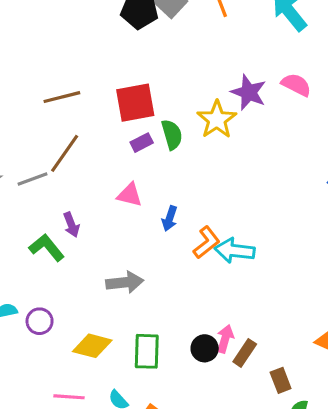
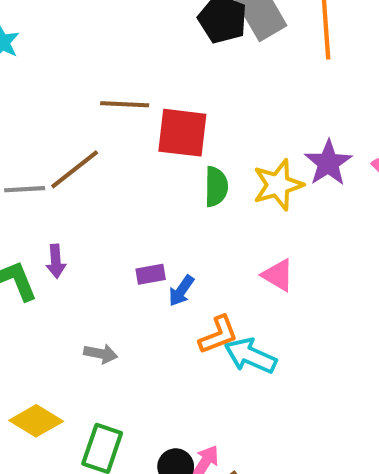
brown line: (62, 97) -> (125, 104), moved
purple rectangle: (142, 143) -> (151, 274), moved
pink triangle: (130, 195) -> (278, 275), moved
gray arrow: (125, 282) -> (101, 354), size x0.7

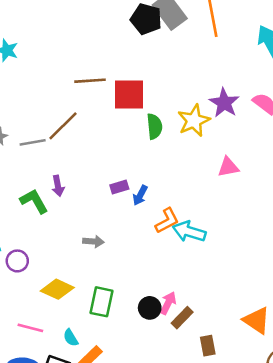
pink triangle: (278, 275) -> (228, 167), moved, turned -35

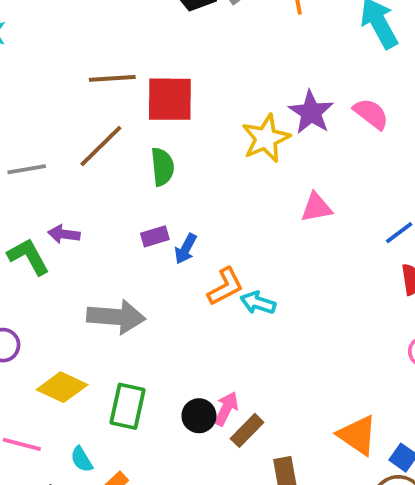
brown line: (63, 126) -> (101, 146), moved
green semicircle: (154, 126) -> (162, 167), moved
purple arrow: (58, 186) -> (64, 234), turned 108
cyan arrow: (189, 232) -> (258, 303), size x0.7
gray arrow: (93, 241) -> (116, 317), size x1.8

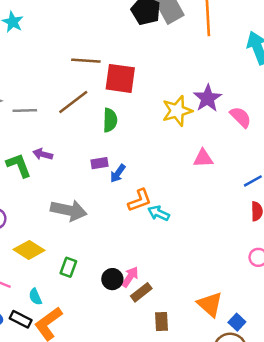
pink semicircle: (371, 114) -> (241, 117), moved
green rectangle: (127, 406) -> (68, 267), size x0.7

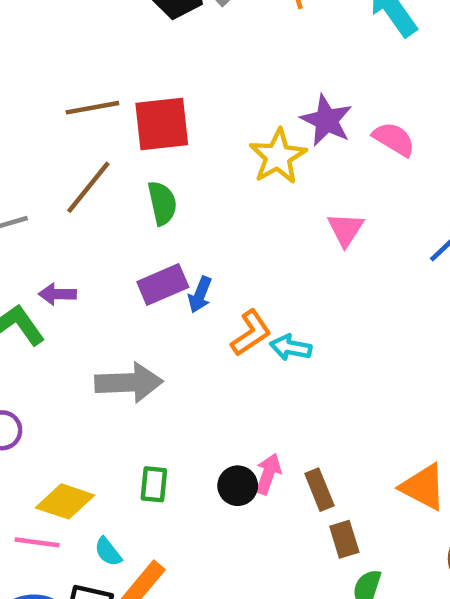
pink triangle: (203, 158) -> (345, 229), turned -40
purple rectangle: (100, 163) -> (163, 284), size x1.5
yellow diamond: (29, 250) -> (65, 501), moved
brown rectangle: (141, 292) -> (319, 490), moved, turned -60

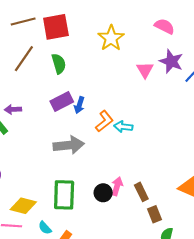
purple star: (327, 120) -> (171, 61), moved
gray arrow: (129, 383) -> (69, 145), moved
green rectangle: (154, 484) -> (64, 195), size x1.8

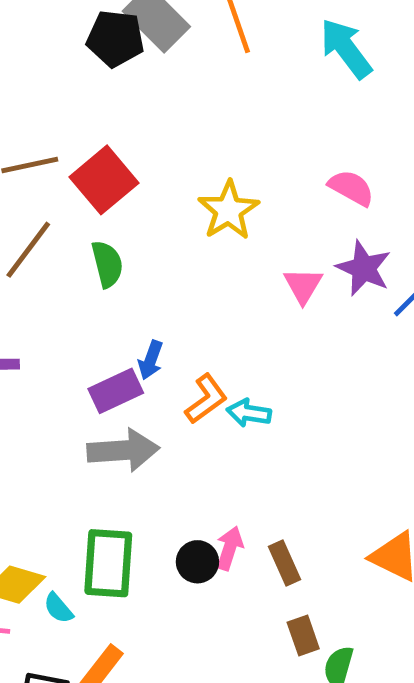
red square: (56, 27) -> (104, 180), turned -32
purple rectangle: (62, 102) -> (116, 391), moved
brown rectangle: (154, 214) -> (303, 636), moved
cyan semicircle: (45, 228) -> (58, 608), moved

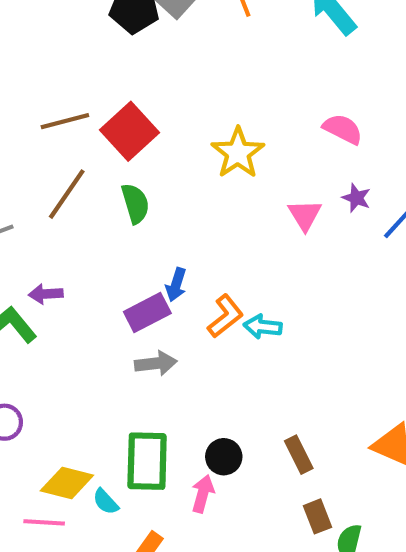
purple star: (364, 268) -> (356, 198), size x0.6
gray arrow: (123, 450) -> (156, 363), size x0.7
pink arrow: (230, 548) -> (203, 494), moved

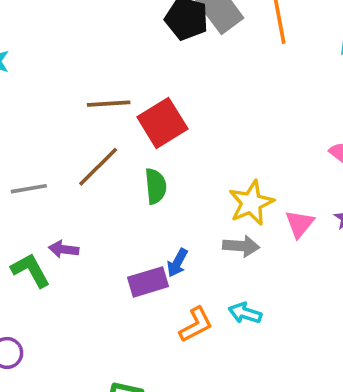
yellow star: (238, 153) -> (251, 203), moved
orange L-shape: (225, 316) -> (196, 325), moved
gray arrow: (156, 363) -> (241, 246), moved

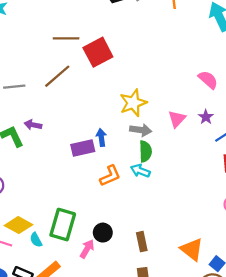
green semicircle: (156, 186) -> (145, 151), moved
yellow star: (251, 203) -> (133, 103), moved
blue arrow: (177, 263) -> (101, 138), turned 140

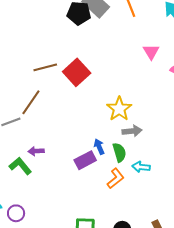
brown line: (57, 76) -> (31, 102), moved
pink triangle: (177, 119) -> (151, 52), moved
green semicircle: (145, 151) -> (119, 152), moved

